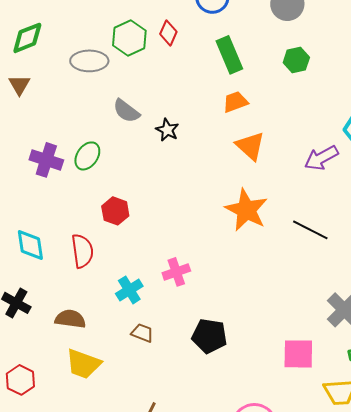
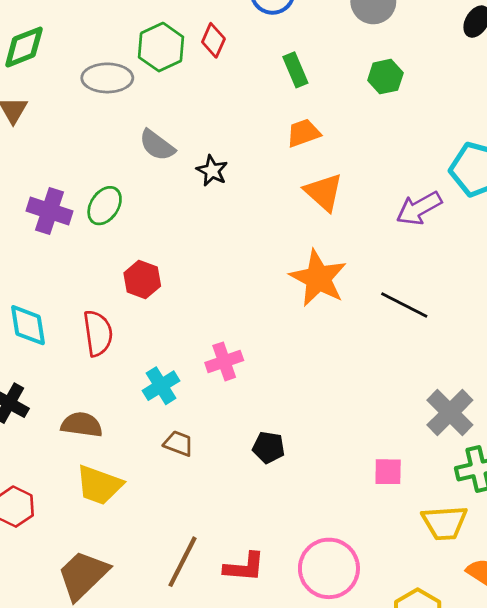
green rectangle: (229, 55) -> (295, 70), size x0.7
black pentagon: (209, 336) -> (269, 447), size x0.7
pink square: (298, 354) -> (388, 472), size x0.7

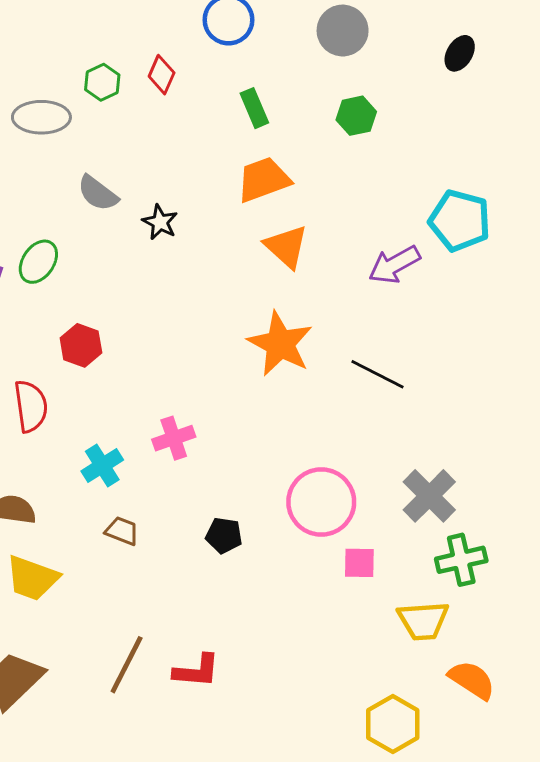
green hexagon: (161, 47) -> (102, 82), size x0.7
orange trapezoid: (303, 133) -> (263, 180), size x1.4
pink circle: (329, 568) -> (321, 502), moved

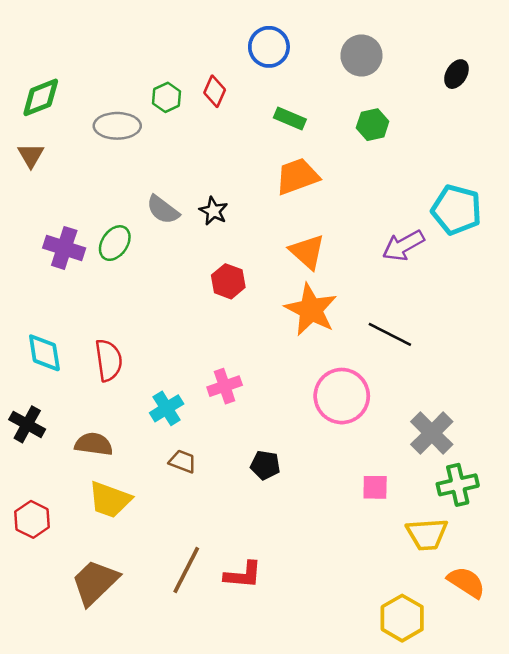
green rectangle: (254, 108) -> (290, 118), turned -44
gray semicircle: (98, 193) -> (163, 210), moved
orange triangle: (286, 246) -> (307, 252), moved
red hexagon: (81, 345) -> (228, 281), moved
pink circle: (321, 502) -> (342, 396), moved

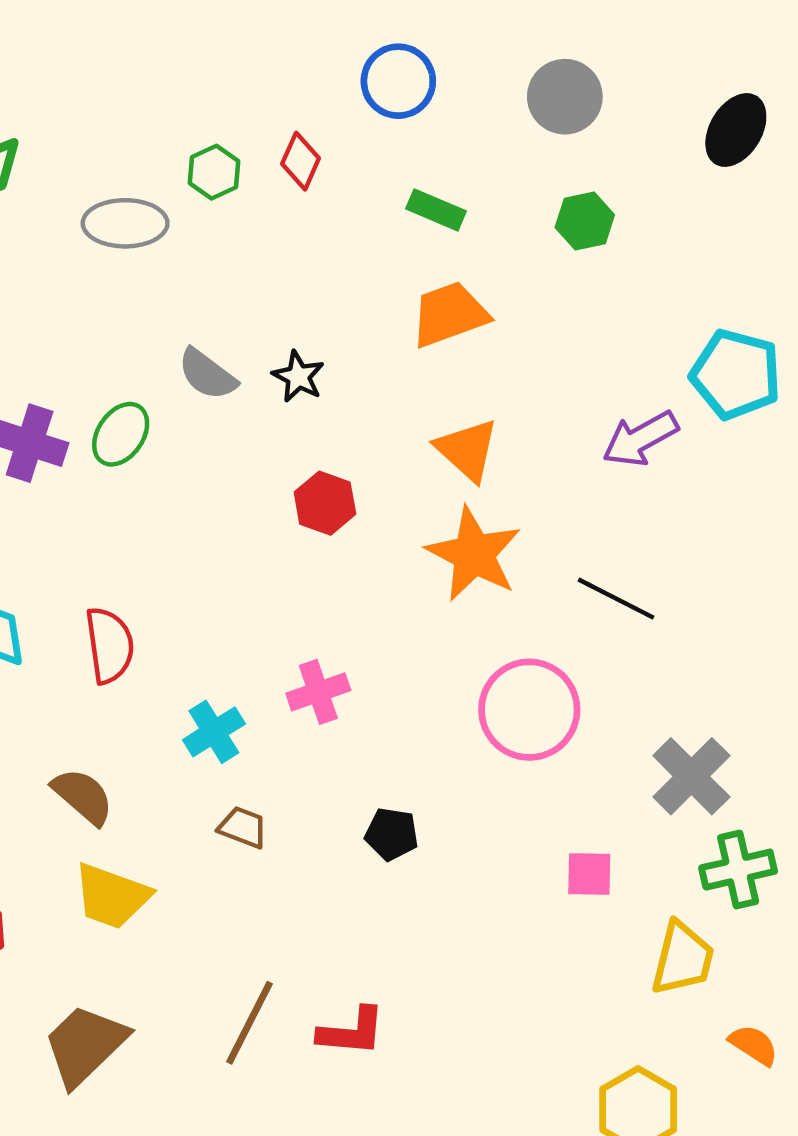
black ellipse: (456, 74) -> (736, 130), size x1.4
brown semicircle: (94, 444) -> (83, 796), turned 33
yellow trapezoid: (427, 534) -> (683, 958), turned -72
orange semicircle: (466, 582) -> (754, 1045), size x0.7

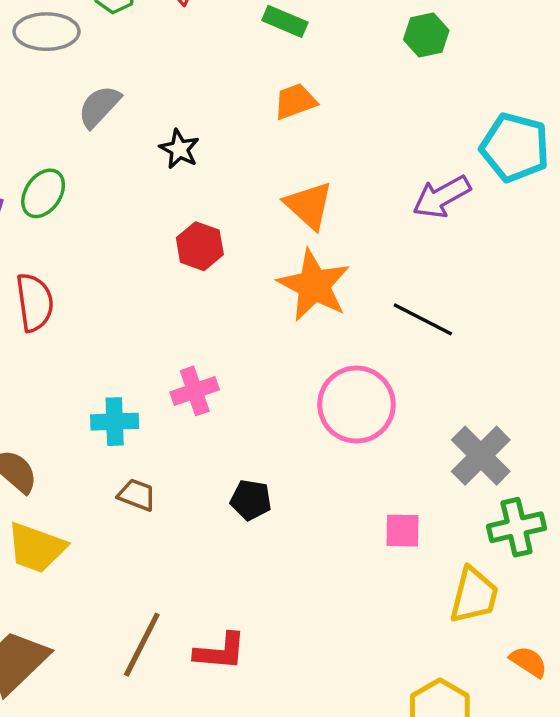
green hexagon: (585, 221) -> (426, 35), moved
orange trapezoid: (449, 314) -> (295, 101), size x0.7
gray semicircle: (207, 374) -> (99, 107), moved, turned 96
red semicircle: (110, 645) -> (35, 302), moved
cyan cross: (214, 732) -> (115, 422), turned 30

